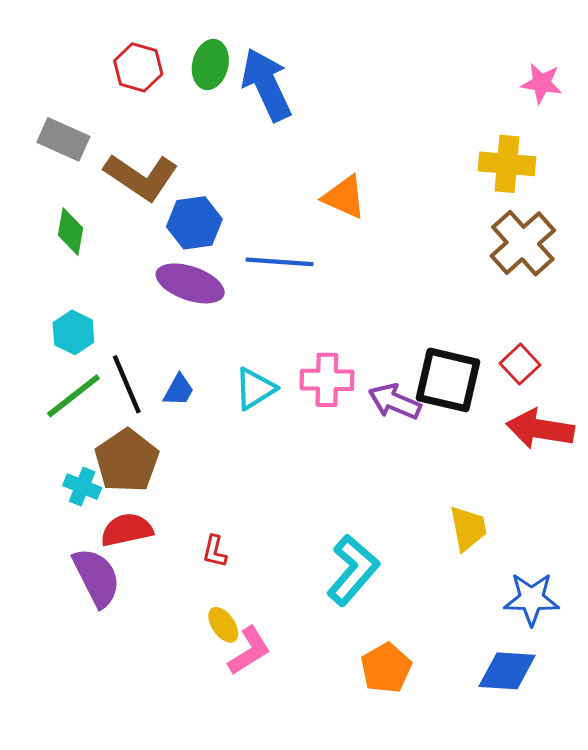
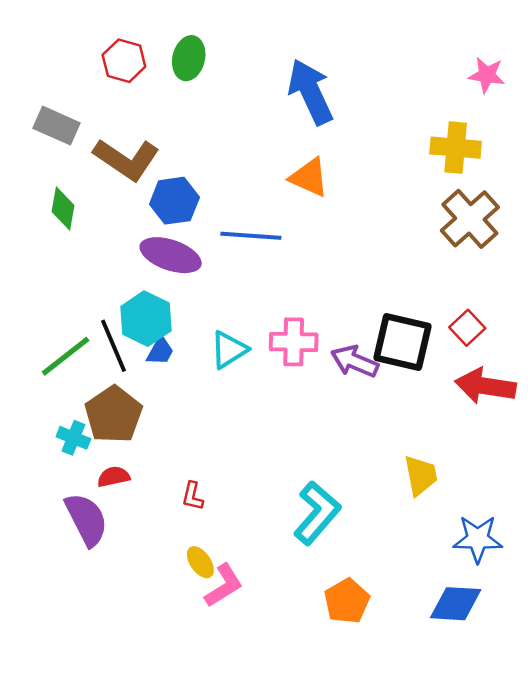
blue arrow: (266, 85) -> (311, 92), moved
cyan hexagon: (73, 332) -> (146, 319), moved, size x1.4
red semicircle: (127, 530) -> (114, 477), size x0.7

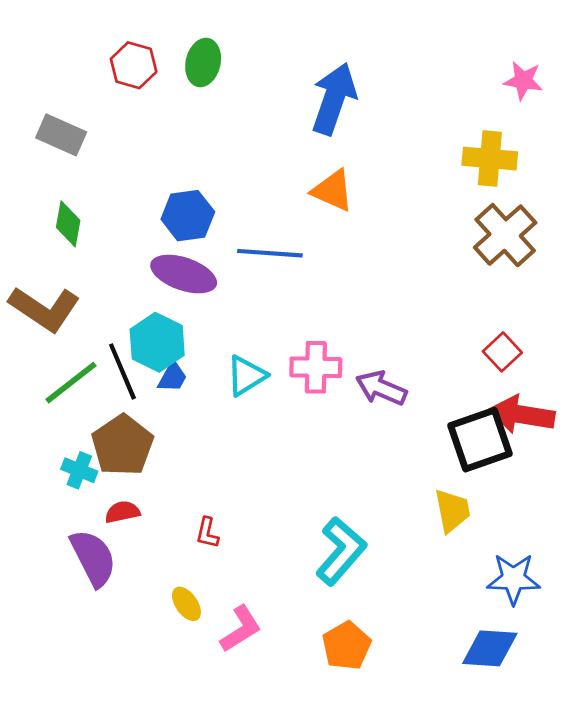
blue arrow: (311, 92) -> (334, 99), turned 44
brown L-shape: (127, 159) -> (44, 309), moved
black square: (402, 342) -> (480, 440), moved, turned -32
yellow ellipse: (200, 562) -> (186, 604), moved
orange pentagon: (347, 601) -> (346, 646), moved

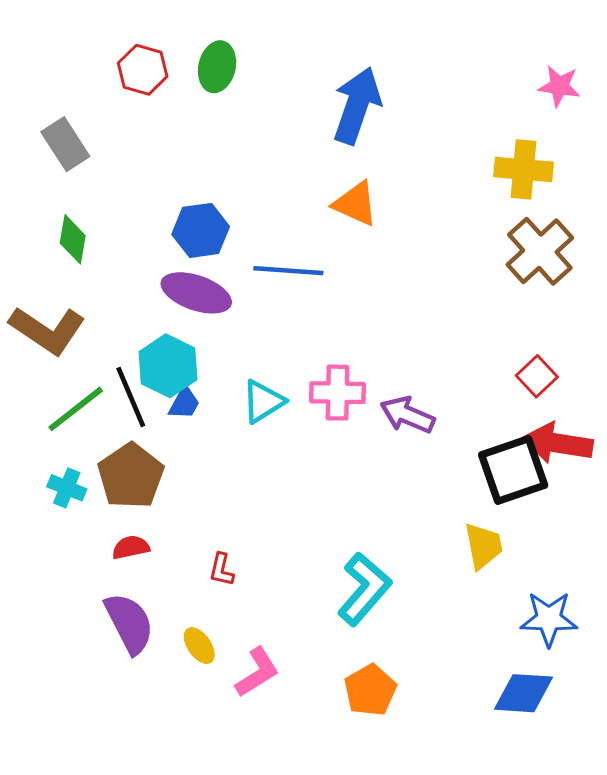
gray rectangle: (61, 135) -> (65, 144), turned 33
cyan cross: (79, 470) -> (67, 488), moved
purple semicircle: (93, 558) -> (129, 623), moved

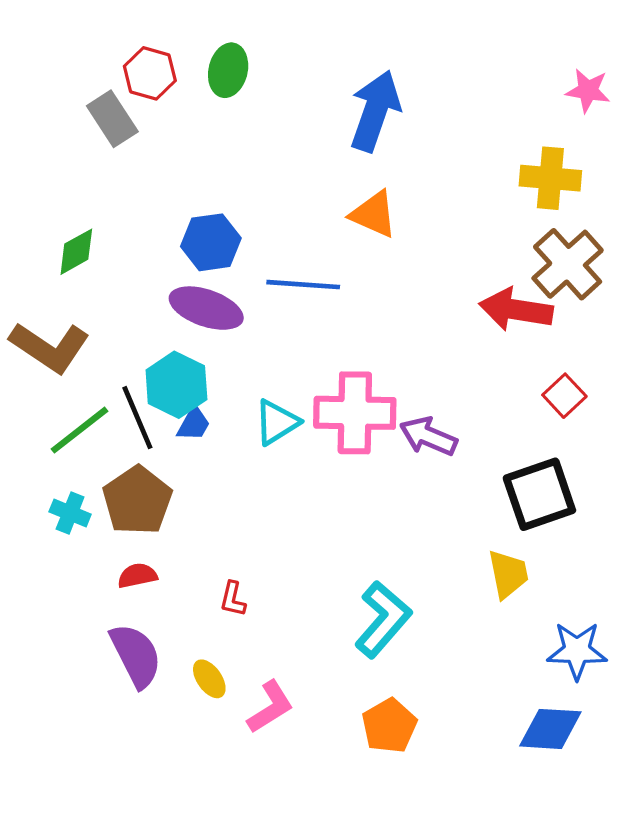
gray rectangle: (65, 144) -> (112, 119), moved
green diamond: (73, 239) -> (76, 252), turned 51
pink cross: (338, 393) -> (355, 413), size x1.4
red arrow: (558, 443) -> (516, 310), moved

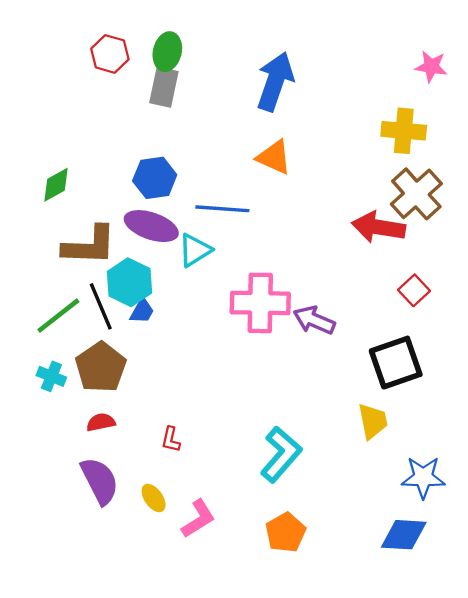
gray rectangle: (112, 119) -> (164, 87), moved, turned 45
brown L-shape: (50, 347) -> (89, 246), moved, turned -32
cyan triangle: (277, 422) -> (195, 250), moved

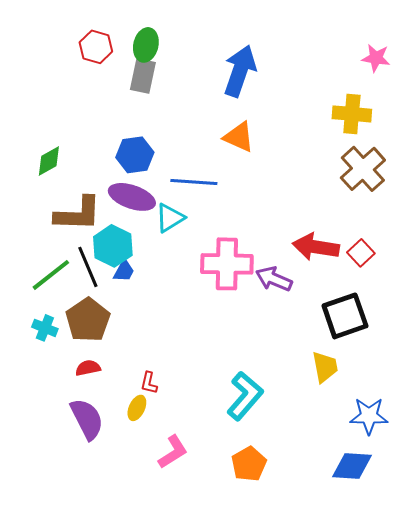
red arrow: (378, 227) -> (316, 247), moved
yellow ellipse: (154, 498) -> (137, 408), moved, turned 60

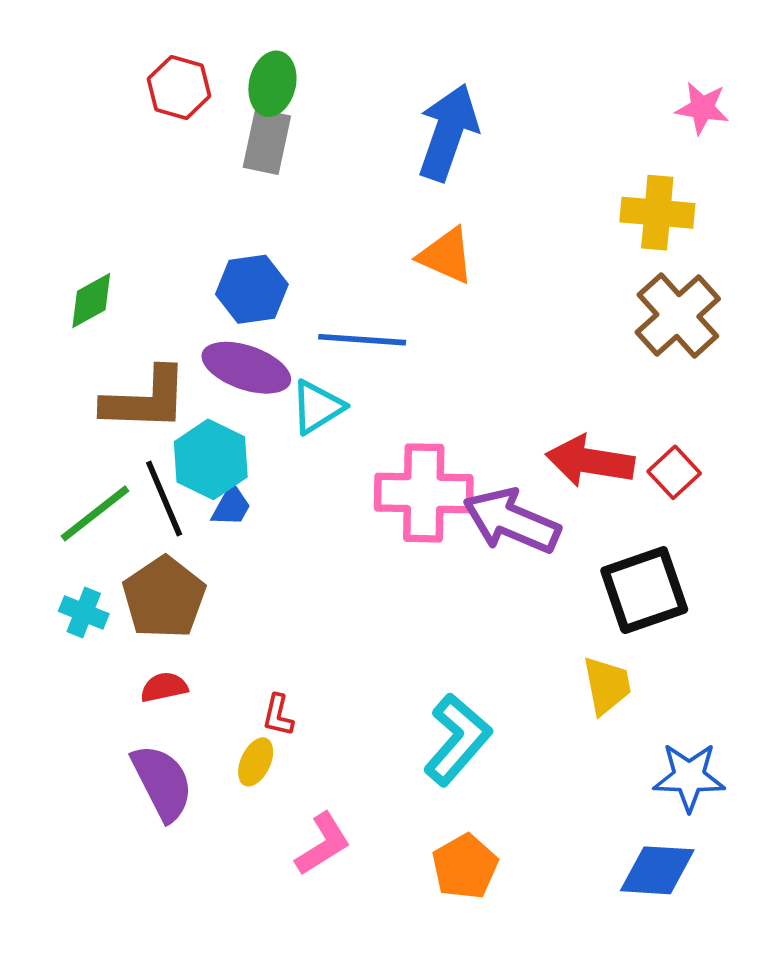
purple arrow: (274, 279) -> (512, 521), size x1.4

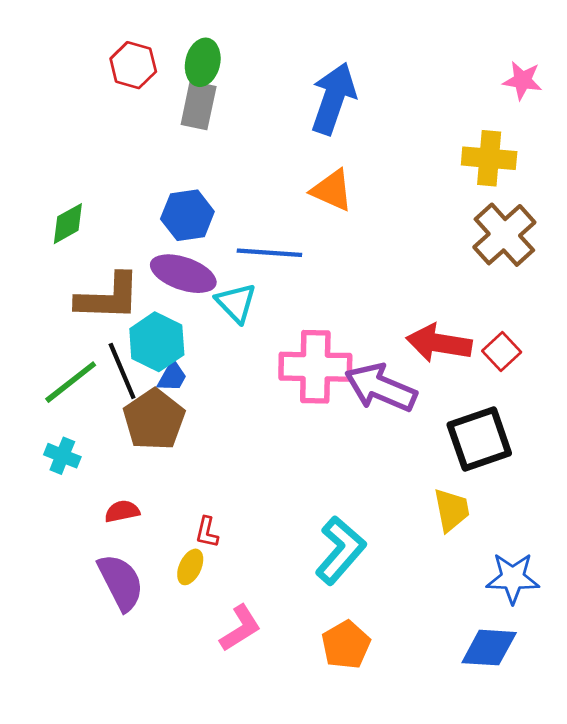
cyan triangle: (317, 407) -> (236, 303), turned -42
brown pentagon: (164, 598) -> (154, 420), moved

